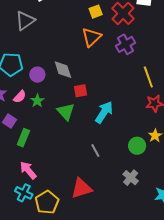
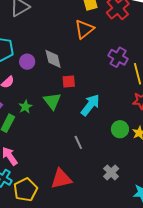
purple cross: (126, 44) -> (118, 57), moved, turned -36
green star: (37, 101) -> (25, 107), moved
green circle: (137, 146) -> (120, 129), moved

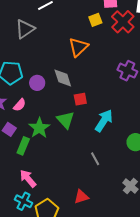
orange triangle: (84, 29) -> (78, 47), moved
green star: (25, 107) -> (39, 128), size x1.5
red triangle: (61, 179) -> (81, 197), size x0.7

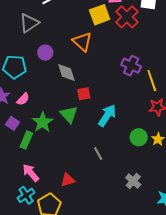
yellow square: (95, 20) -> (100, 15), size x1.5
orange triangle: (78, 47) -> (82, 42), turned -35
purple circle: (37, 83) -> (45, 53), moved
red triangle: (81, 197) -> (68, 180), moved
cyan cross: (23, 201) -> (26, 195), turned 30

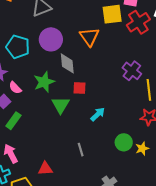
purple circle: (45, 53) -> (51, 39), size x1.5
pink semicircle: (23, 99) -> (15, 88), moved, turned 80
cyan arrow: (107, 115) -> (98, 114), size x0.7
green star: (43, 122) -> (44, 82), moved

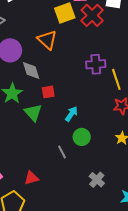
purple cross: (132, 71) -> (96, 64), turned -30
green circle: (124, 142) -> (82, 137), moved

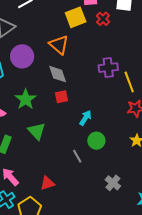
red cross: (92, 15) -> (103, 19), size x0.6
gray diamond: (31, 70) -> (58, 74), moved
green triangle: (33, 112) -> (37, 131), moved

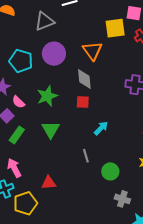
green circle: (96, 141) -> (110, 171), moved
gray line: (77, 156) -> (86, 156), moved
gray cross: (113, 183) -> (122, 199), moved, turned -35

